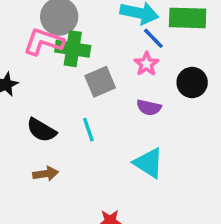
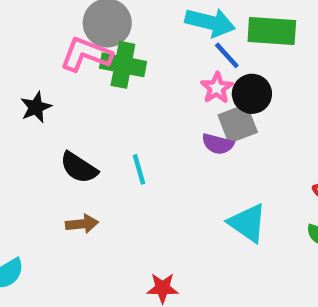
gray square: (100, 82) -> (238, 124), moved
black circle: (192, 82) -> (252, 94), moved
cyan triangle: (149, 163) -> (248, 223), moved

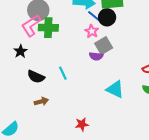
pink L-shape: (86, 54) -> (31, 26), turned -45
black circle: (252, 94) -> (107, 17), moved
black star: (36, 107) -> (20, 51), moved

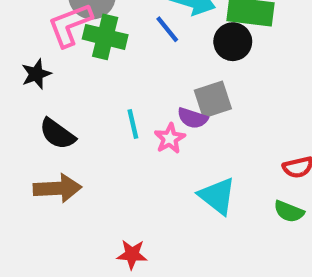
blue line: (94, 16) -> (167, 29), moved
pink star: (92, 31) -> (170, 138), moved
cyan line: (63, 73) -> (133, 124), moved
brown arrow: (41, 101) -> (57, 188), size x1.5

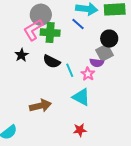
black circle: (233, 42) -> (109, 39), moved
black semicircle: (57, 134) -> (52, 62), moved
cyan triangle: (217, 196) -> (81, 97), moved

